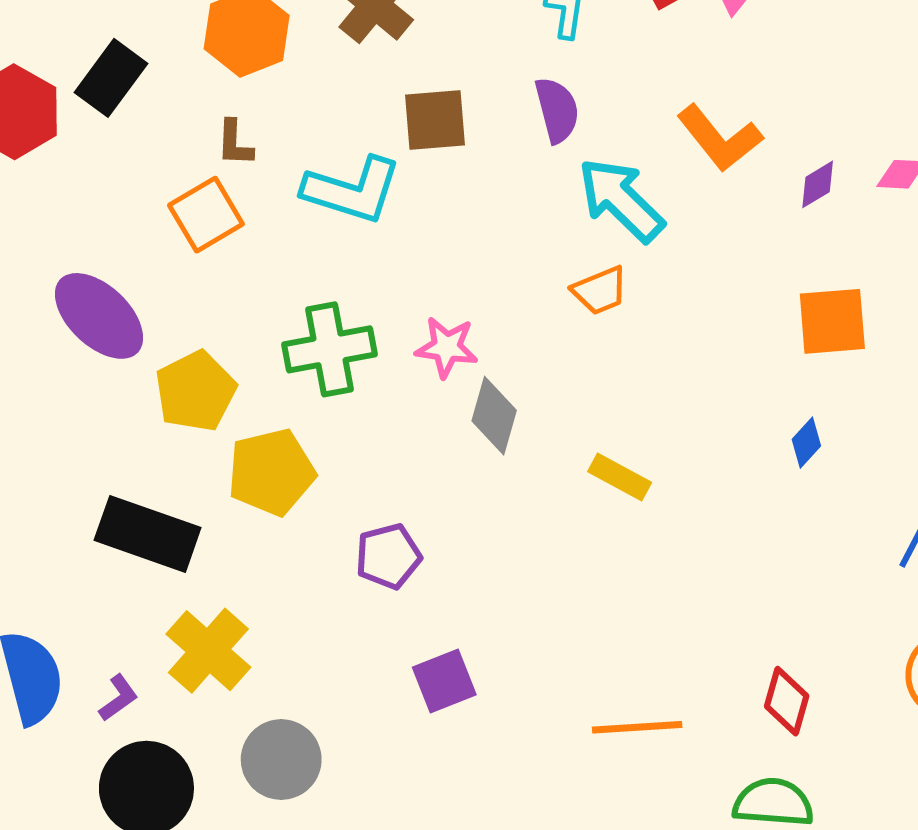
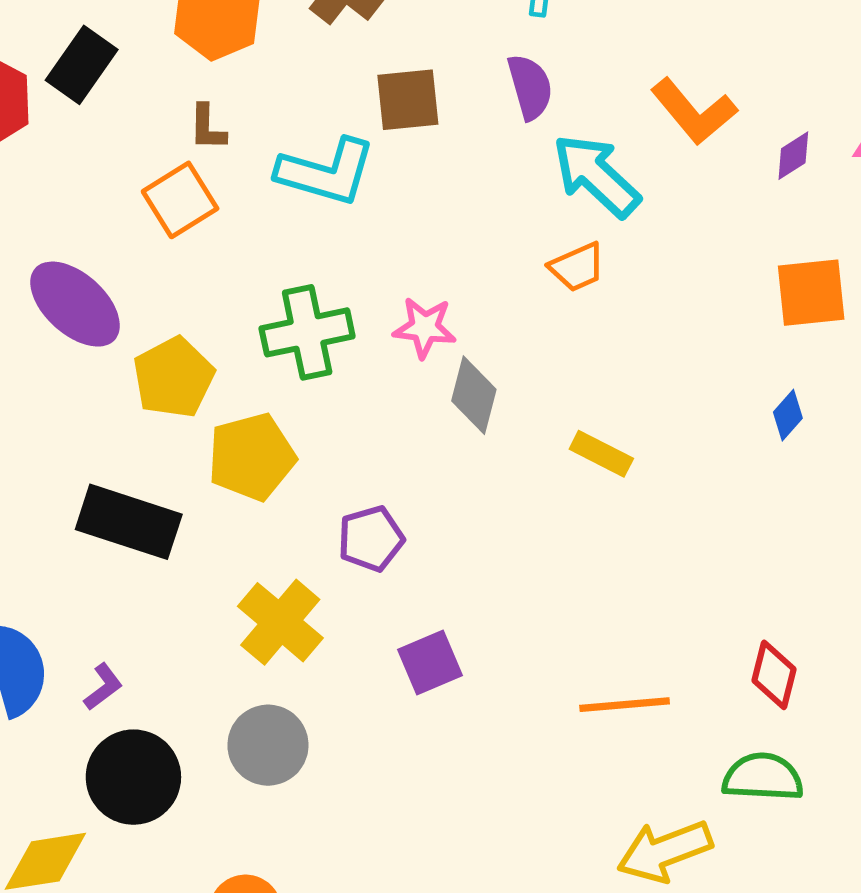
yellow cross: (208, 651) -> (280, 622), moved

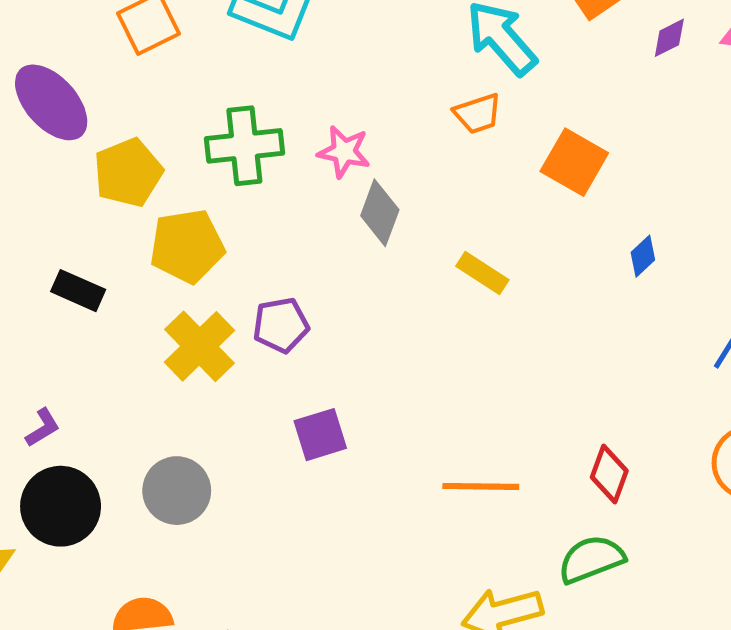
orange square: (811, 293) -> (574, 162), moved, turned 30
black rectangle: (129, 522) -> (78, 291), size x0.6
yellow cross: (280, 622) -> (199, 346), moved
green semicircle: (763, 777) -> (591, 559), turned -30

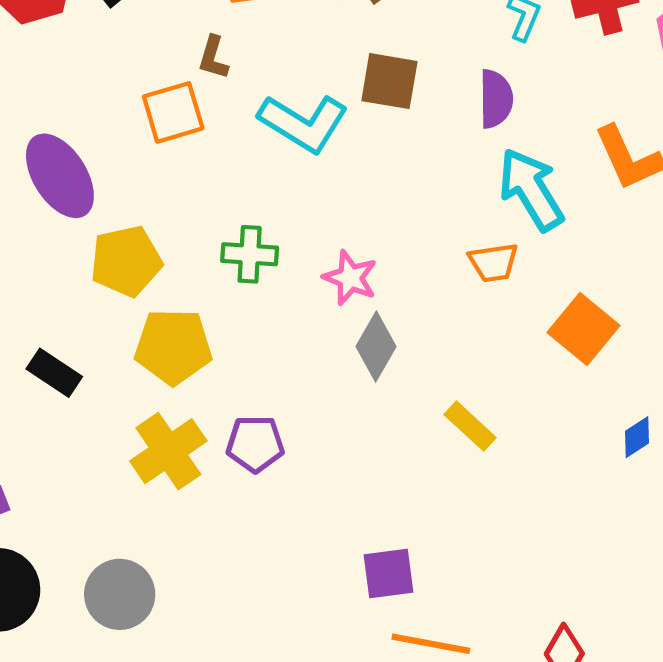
green cross: (244, 146) -> (250, 254), size x0.7
purple square: (320, 435) -> (388, 573), moved

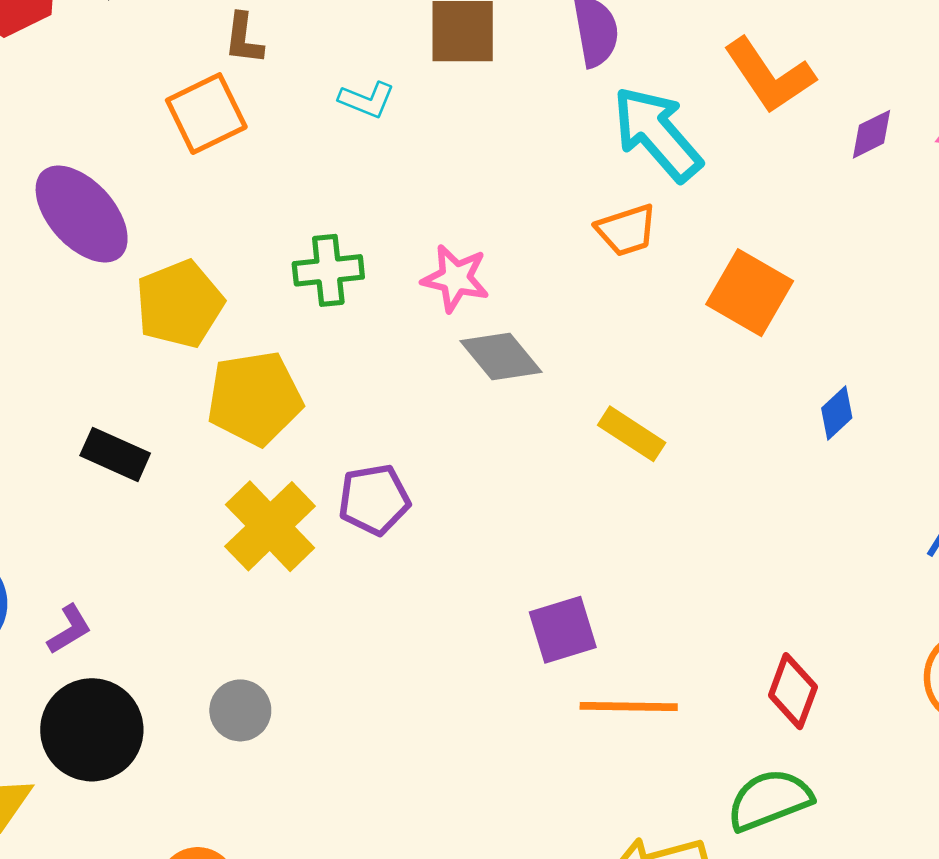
cyan L-shape: (303, 123) -> (367, 100), size x0.5
gray diamond: (376, 346) -> (501, 356), turned -60
gray circle: (120, 594) -> (240, 710), size x0.7

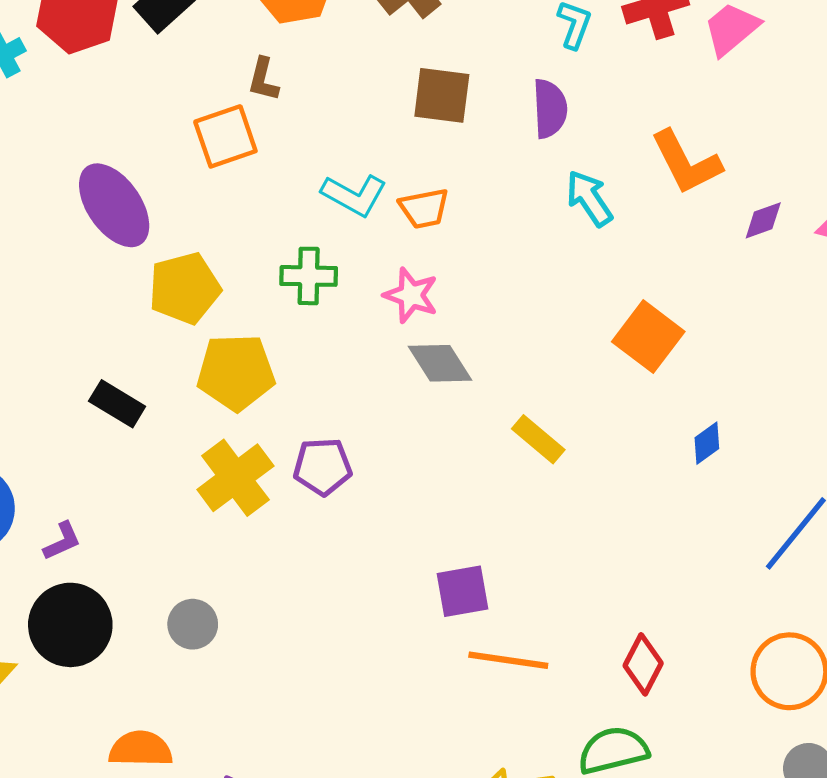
cyan L-shape: (367, 100) -> (354, 195), moved, size x1.4
cyan arrow: (657, 134) -> (589, 198), size x0.7
orange trapezoid: (626, 230) -> (424, 208), moved

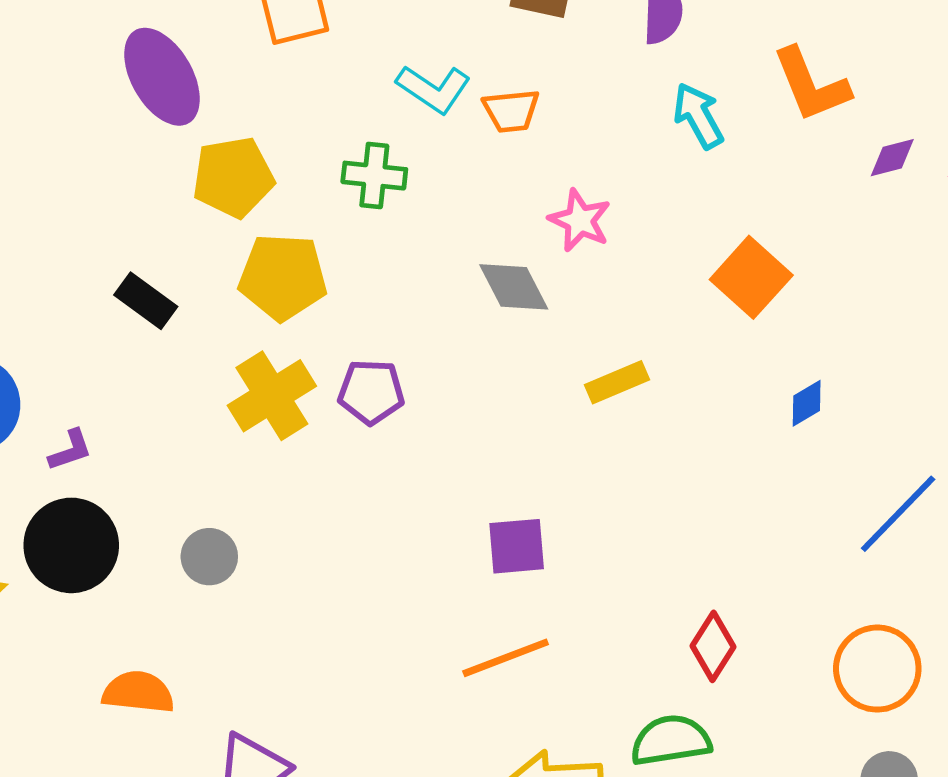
pink star: (411, 295) -> (580, 220), moved
yellow rectangle: (538, 439) -> (617, 382), turned -68
orange line: (508, 660) -> (506, 658), moved, turned -34

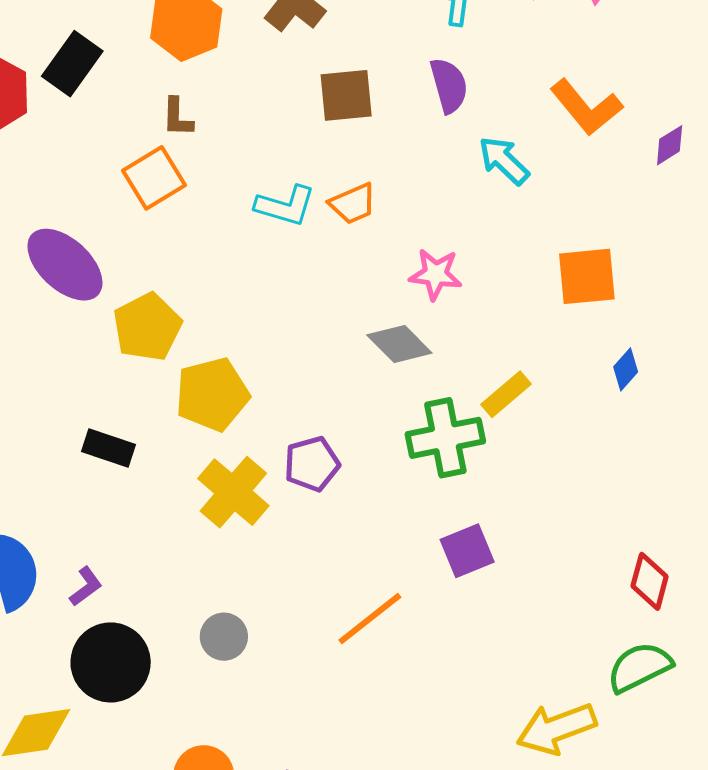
green cross: (374, 176) -> (445, 438), moved, size x1.4
orange square: (751, 277) -> (587, 276), turned -30
blue diamond: (807, 403) -> (626, 369), moved
orange line: (506, 658) -> (370, 619), moved

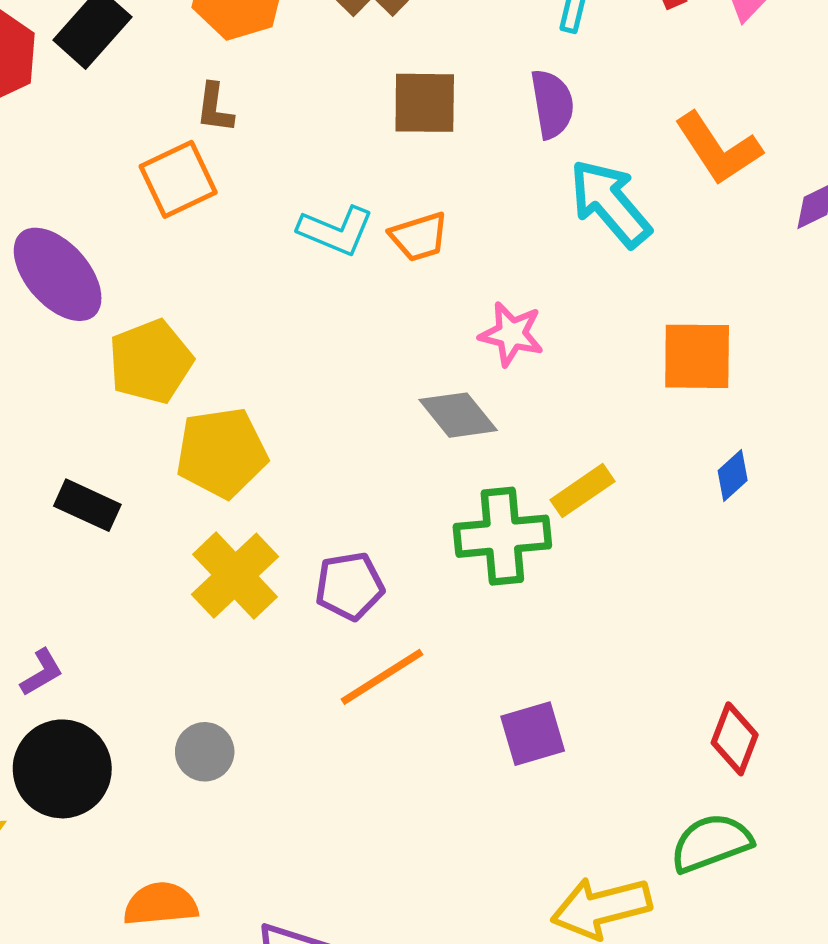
cyan arrow: (504, 160) -> (610, 203), size x1.4
purple pentagon: (312, 464) -> (349, 586), moved
purple square: (467, 551) -> (533, 734), moved
orange line: (370, 619) -> (382, 677), moved

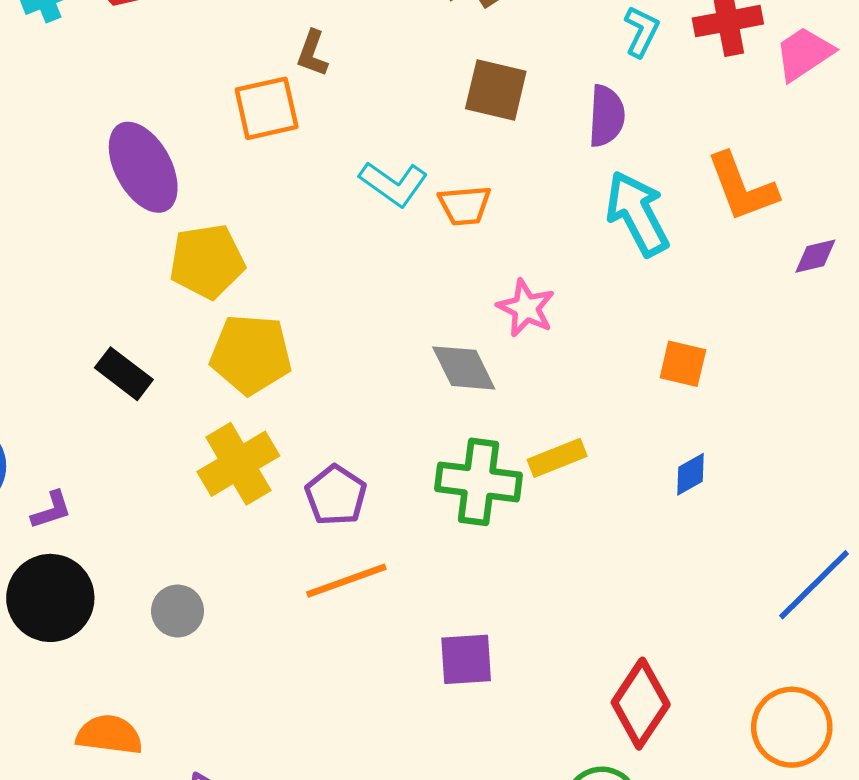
orange square: (697, 356) -> (683, 364), size x0.7
purple pentagon: (349, 586) -> (336, 495), turned 30
red diamond: (735, 739) -> (641, 704), size x1.4

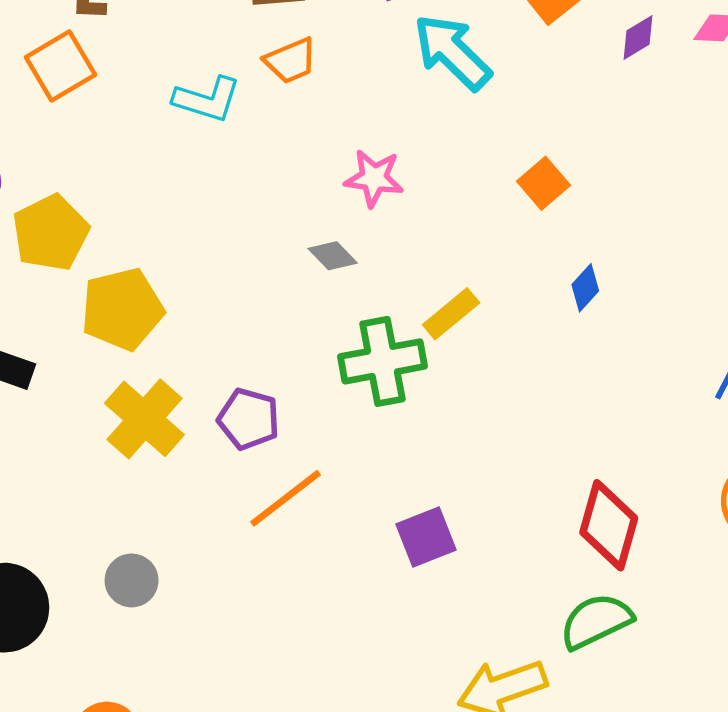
orange trapezoid: (465, 205) -> (291, 61), moved
orange square: (683, 364) -> (543, 183), turned -36
gray diamond: (464, 368) -> (333, 256), size x0.7

